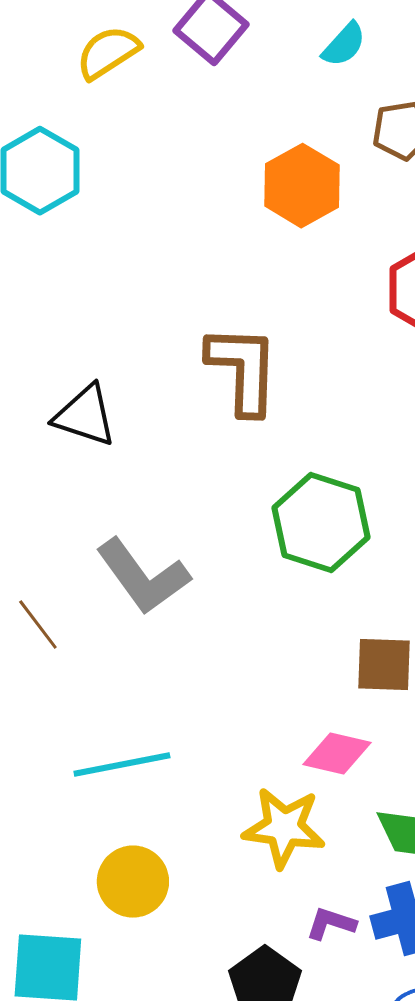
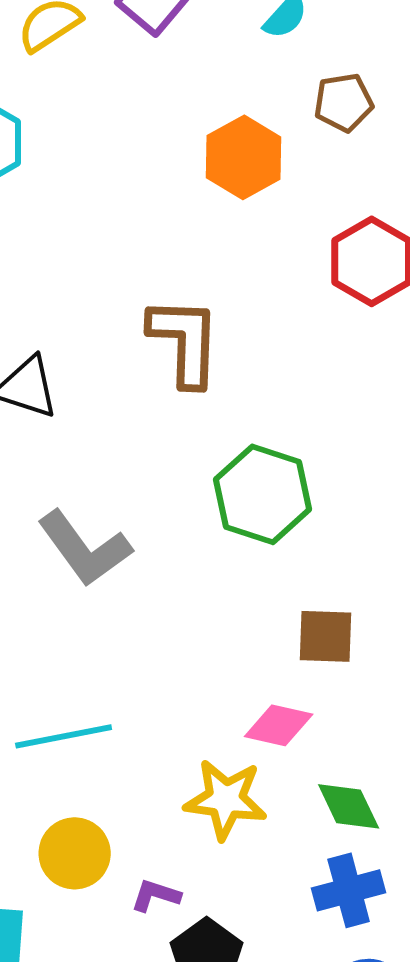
purple L-shape: (331, 924) -> (156, 895), moved

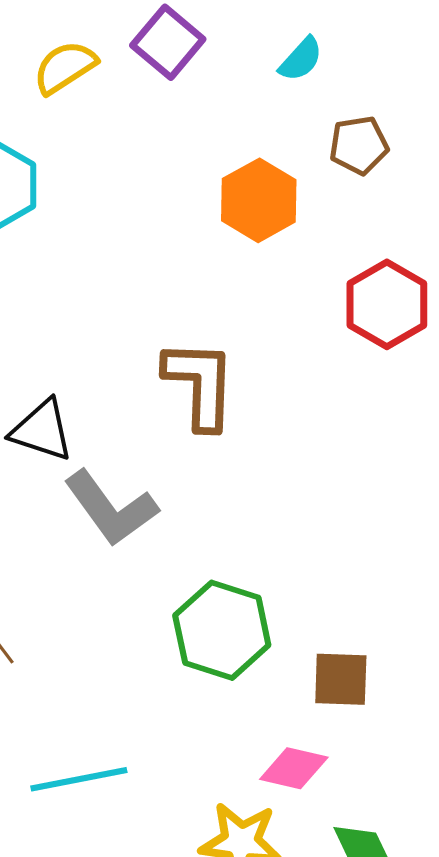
green hexagon: (263, 494) -> (222, 630), moved
gray L-shape: (85, 548) -> (111, 508), moved

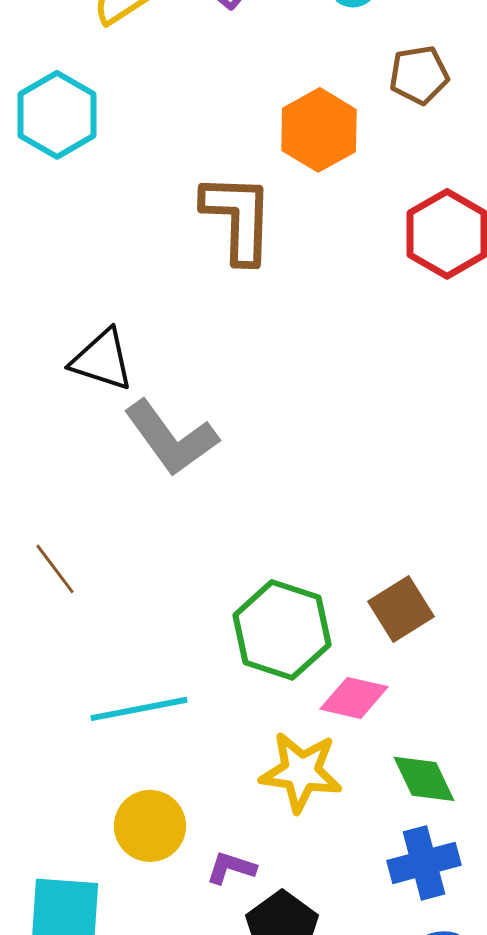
brown L-shape: (200, 384) -> (238, 218), moved
green hexagon: (222, 630) -> (282, 630), moved
brown square: (341, 679) -> (401, 609), turned -34

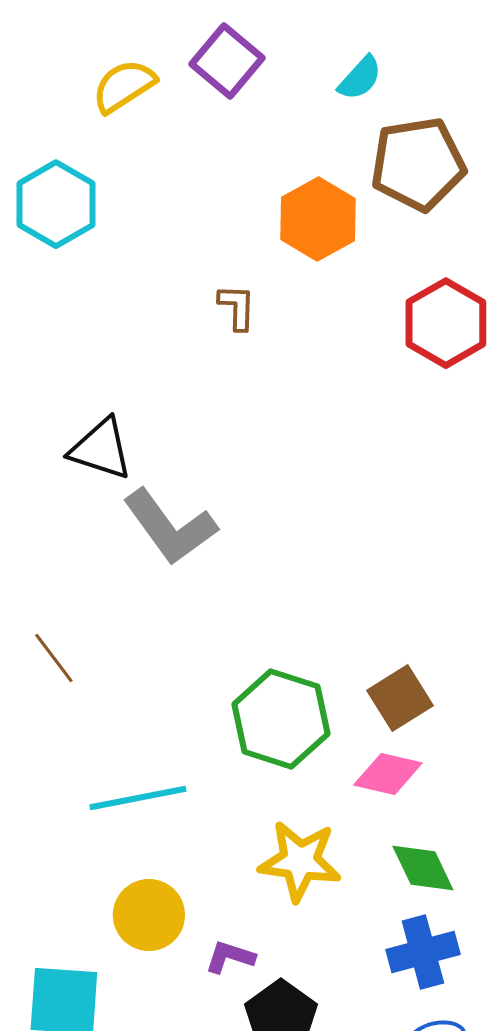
brown pentagon: (419, 75) -> (418, 164), size x1.6
brown L-shape: (238, 218) -> (237, 307), size x0.5
pink diamond: (354, 698) -> (388, 774), moved

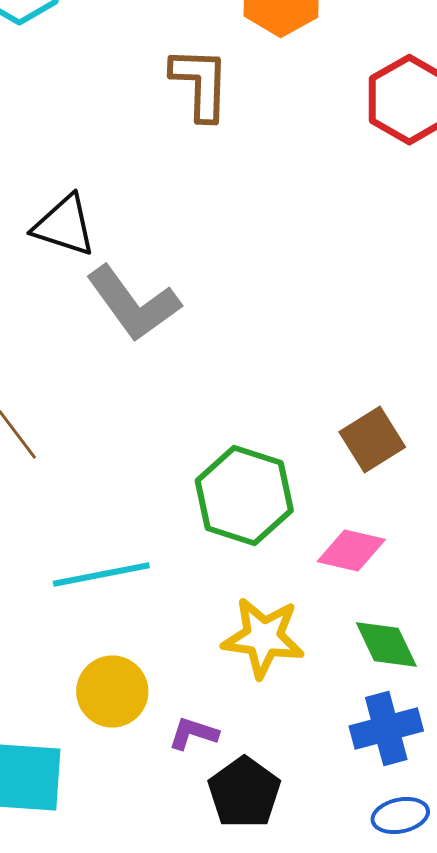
brown L-shape: (237, 307) -> (200, 84), size x1.6
brown square: (400, 698) -> (372, 440), moved

